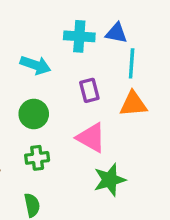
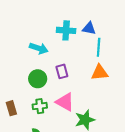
purple rectangle: (89, 90) -> (62, 71), moved
pink triangle: (91, 138) -> (65, 102), moved

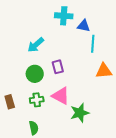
cyan cross: (66, 30) -> (64, 16), moved
cyan arrow: (39, 48) -> (36, 45), turned 120
orange triangle: (100, 72) -> (104, 71), moved

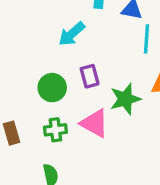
cyan arrow: (36, 45) -> (72, 34), moved
green star: (80, 113) -> (125, 99), moved

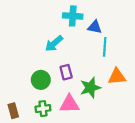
pink triangle: (94, 123) -> (69, 104), turned -30

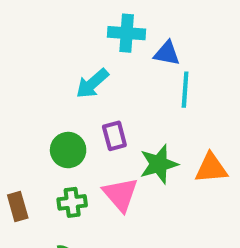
orange triangle: (117, 77) -> (211, 168), moved
pink triangle: (69, 104) -> (121, 194), turned 50

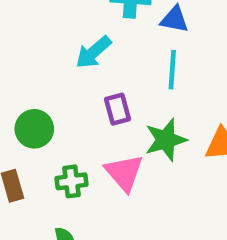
cyan line: (185, 90) -> (172, 70), moved
green circle: (68, 150) -> (34, 129), moved

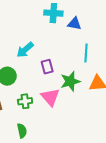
cyan arrow: (93, 52) -> (25, 50), moved
cyan line: (172, 70) -> (86, 53), moved

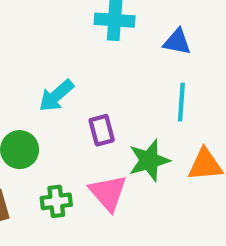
blue triangle: (74, 24) -> (177, 42), moved

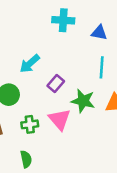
purple rectangle: (102, 130) -> (56, 83), turned 56
green star: (149, 160) -> (83, 101), turned 30

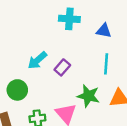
purple rectangle: (56, 83) -> (62, 67), moved

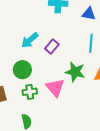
green circle: (17, 90) -> (22, 70), moved

